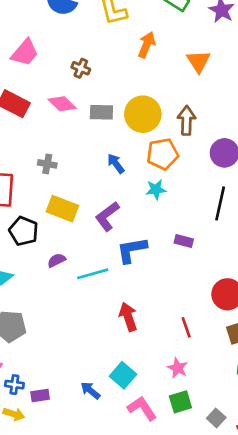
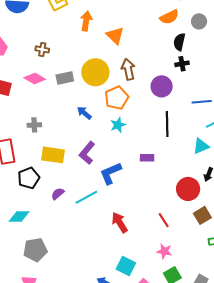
orange triangle: (198, 61) -> (115, 36), moved
black pentagon: (24, 231) -> (29, 178), turned -30

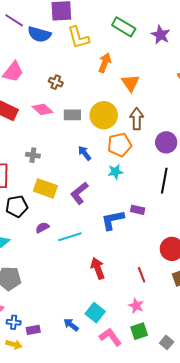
blue L-shape: (111, 173) -> (113, 220), moved

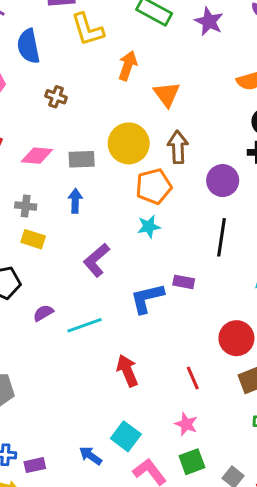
blue semicircle: (39, 34) -> (28, 46), moved, turned 65
pink diamond: (43, 109) -> (37, 156), moved, turned -35
gray rectangle: (72, 115) -> (82, 159), moved
blue arrow: (85, 153) -> (75, 201), moved, turned 42
yellow rectangle: (45, 188) -> (33, 239), moved, size x0.7

